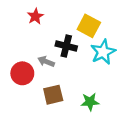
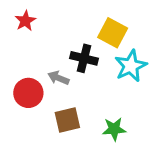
red star: (35, 16) -> (25, 21), moved

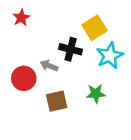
yellow square: (113, 33) -> (95, 28), turned 30
green star: (114, 129) -> (96, 94), moved

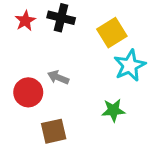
black cross: (71, 49) -> (61, 18), moved
brown square: (57, 101) -> (54, 131), moved

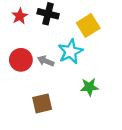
cyan star: (130, 65) -> (70, 52), moved
red circle: (28, 92) -> (21, 60), moved

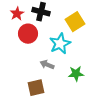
red circle: (21, 60) -> (28, 34), moved
gray arrow: (46, 61) -> (47, 65), moved

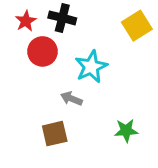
yellow square: (75, 22) -> (137, 26), moved
green star: (76, 74) -> (126, 131), moved

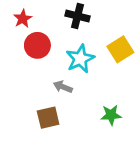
black cross: (62, 18) -> (78, 16), moved
yellow square: (137, 26) -> (120, 49), moved

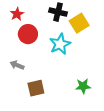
yellow square: (120, 49) -> (79, 23), moved
gray arrow: (63, 87) -> (17, 65), moved

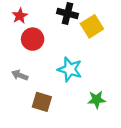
cyan star: (60, 44) -> (70, 69), moved, turned -30
brown square: (36, 88) -> (42, 102), turned 30

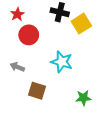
green star: (97, 100) -> (83, 98), moved

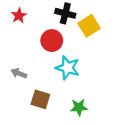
red circle: (29, 35) -> (52, 41), moved
green star: (83, 98) -> (79, 107), moved

